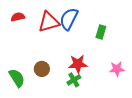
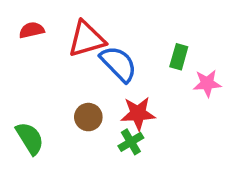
blue semicircle: (69, 19) -> (118, 64), moved, turned 110
brown circle: (42, 69) -> (88, 117), moved
pink star: (117, 69) -> (207, 83), moved

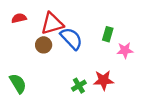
red star: (138, 113) -> (103, 80), moved
brown circle: (88, 117) -> (44, 45), moved

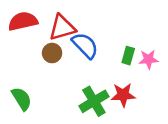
red semicircle: (19, 18) -> (23, 21), size x1.6
green rectangle: (108, 34) -> (128, 56), moved
green cross: (79, 86) -> (94, 101), size x1.6

